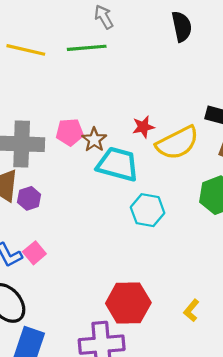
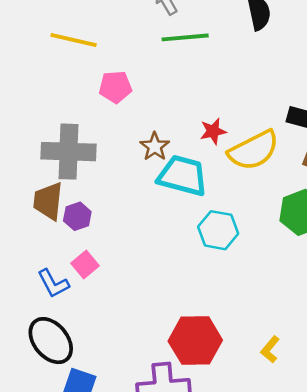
green line: (87, 48) -> (185, 37), moved
pink pentagon: (70, 132) -> (115, 87), moved
pink square: (34, 253) -> (85, 264), moved

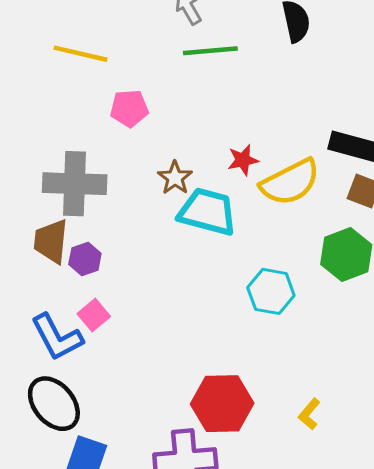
cyan hexagon: (218, 230) -> (271, 291), moved
blue L-shape: (53, 283) -> (57, 337), size x1.4

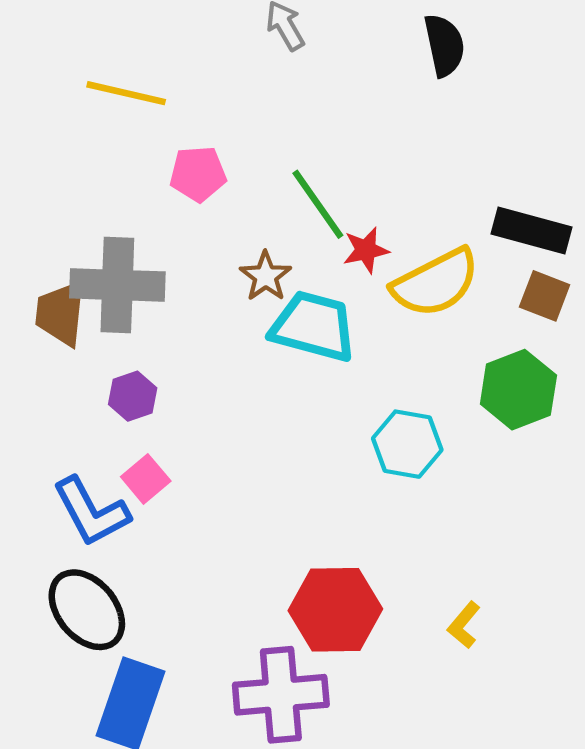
green line: (210, 51) -> (318, 204), moved, turned 60
brown trapezoid: (51, 241) -> (61, 313), moved

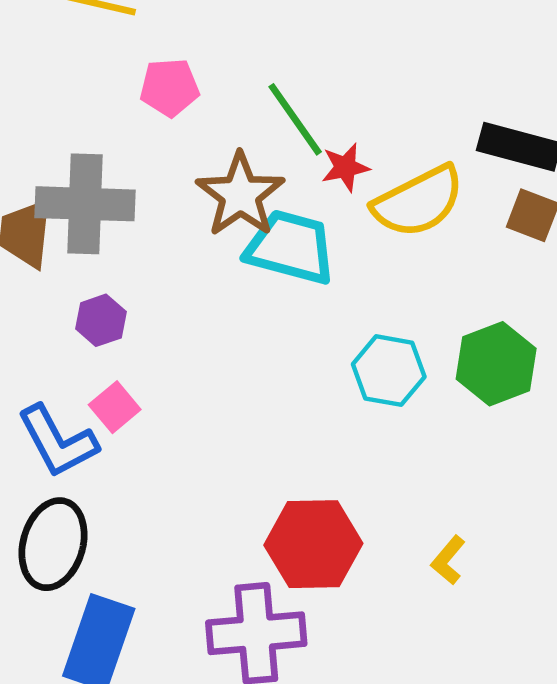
brown star: (266, 276) -> (240, 195), size x1.6
green hexagon: (518, 390) -> (496, 364), moved
black ellipse: (87, 610) -> (53, 544), turned 56

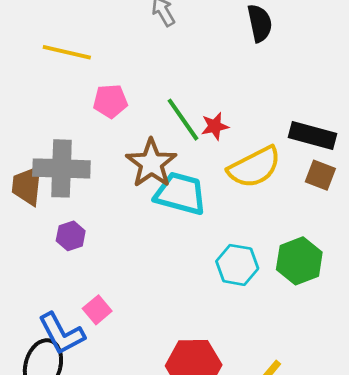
red star: (345, 167) -> (215, 126), moved
pink square: (115, 407) -> (97, 310), moved
blue L-shape: (58, 441) -> (61, 334), moved

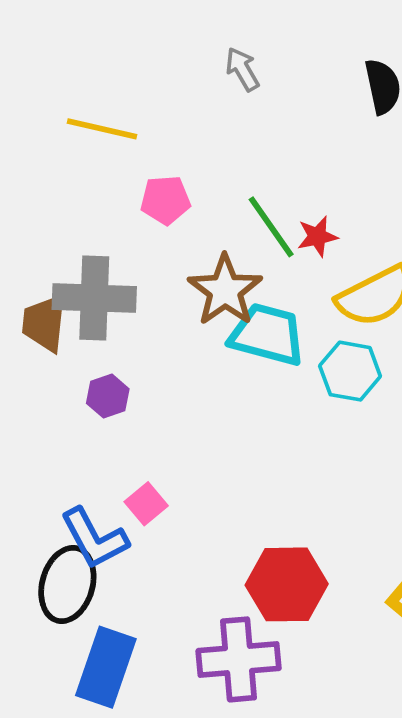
cyan hexagon: (237, 265) -> (350, 371), moved

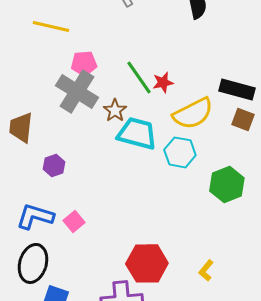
brown star: (225, 290) -> (115, 110), size x0.6
gray cross: (94, 298) -> (77, 91), moved, turned 30
blue L-shape: (94, 538) -> (35, 216), moved, turned 135

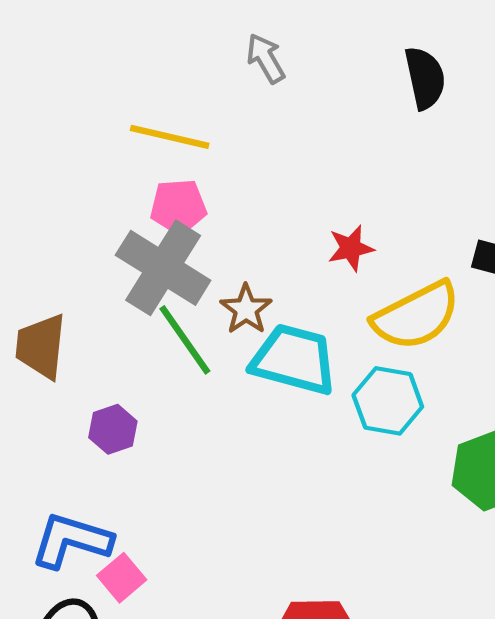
yellow line: (51, 26) -> (170, 137), moved
green line: (139, 77) -> (185, 340), moved
pink square: (74, 221) -> (122, 578), moved

